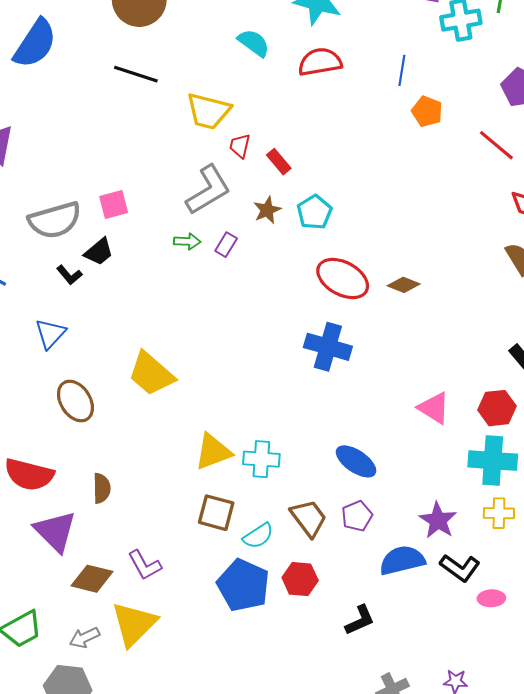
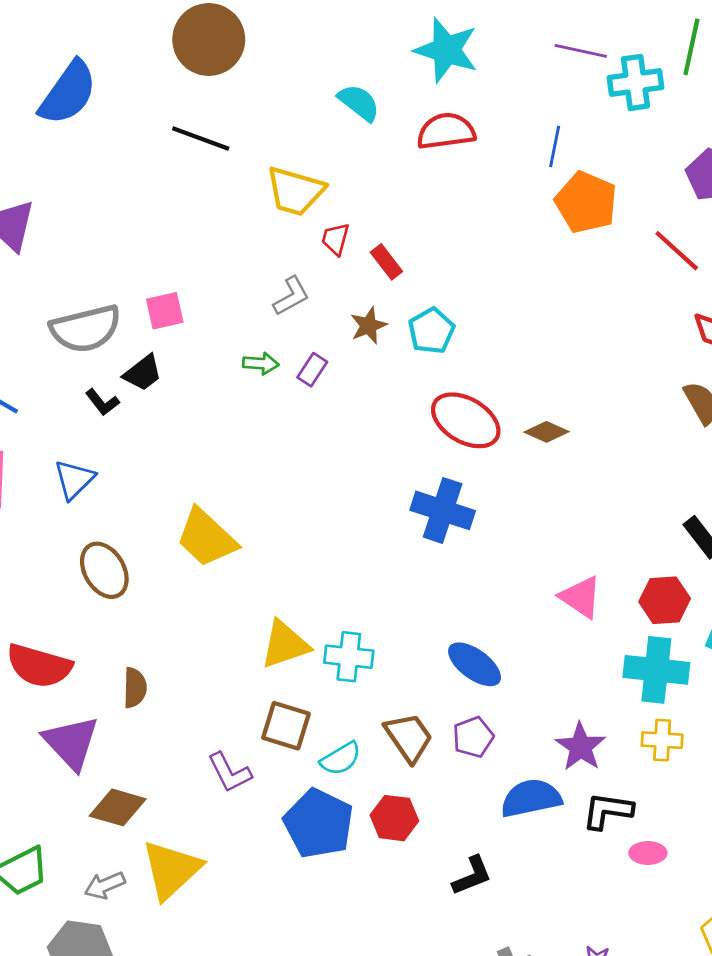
orange pentagon: (427, 111) -> (586, 202), size x1.5
gray L-shape: (208, 190) -> (291, 296), size x0.6
purple L-shape: (145, 565) -> (230, 773), moved
black L-shape: (460, 568) -> (608, 811), turned 150

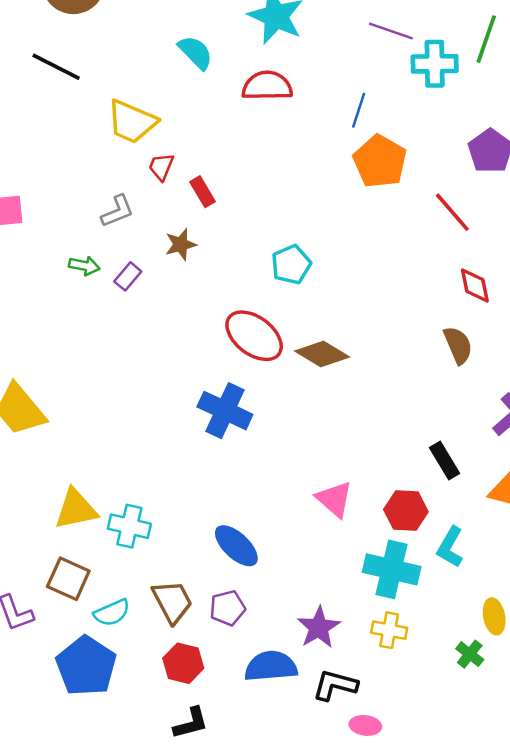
cyan pentagon: (431, 331) -> (291, 265), moved
brown diamond: (546, 432) -> (322, 354), size x1.4
red hexagon: (394, 818) -> (183, 663), moved
black L-shape: (472, 876) -> (191, 723), moved

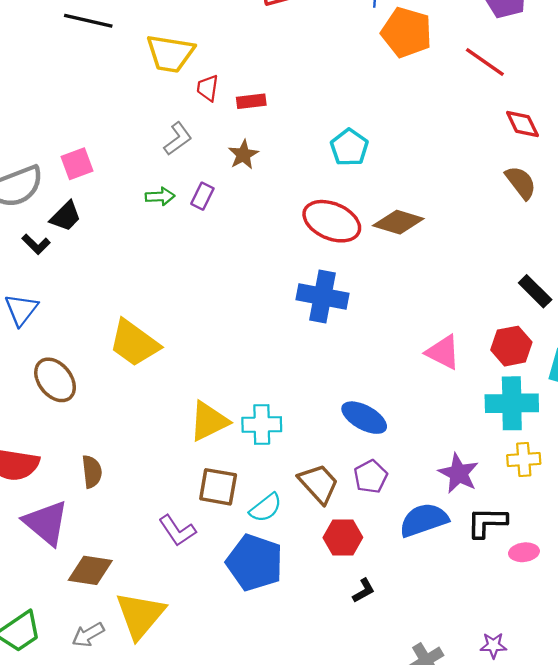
red rectangle: (203, 192) -> (251, 101), turned -52
black L-shape: (191, 723) -> (364, 591), size x0.7

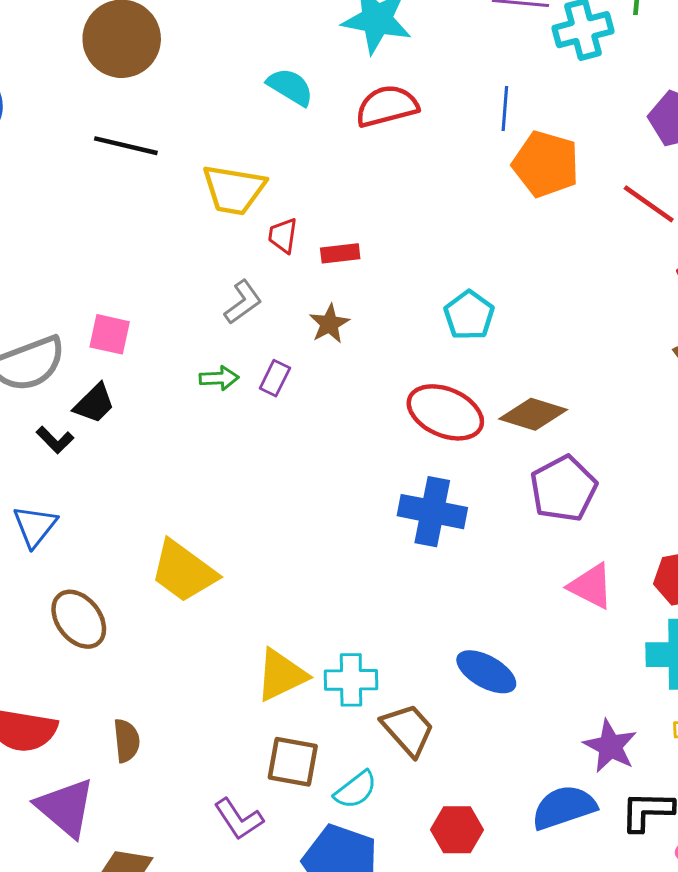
pink square: (77, 164) -> (110, 334), turned 32
purple pentagon: (371, 477) -> (563, 489), moved, size x1.5
brown trapezoid: (319, 484) -> (408, 730), moved

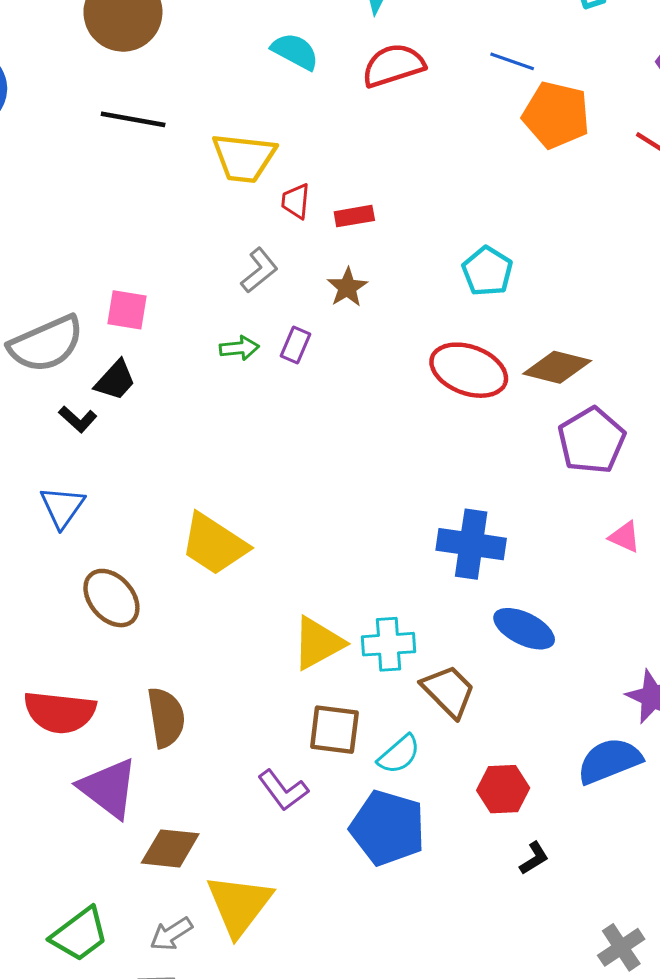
blue line: (505, 108) -> (512, 61), turned -72
blue cross: (432, 512) -> (471, 544), moved
pink triangle: (591, 586) -> (625, 537), size x0.7
brown semicircle: (126, 741) -> (166, 718), size x1.4

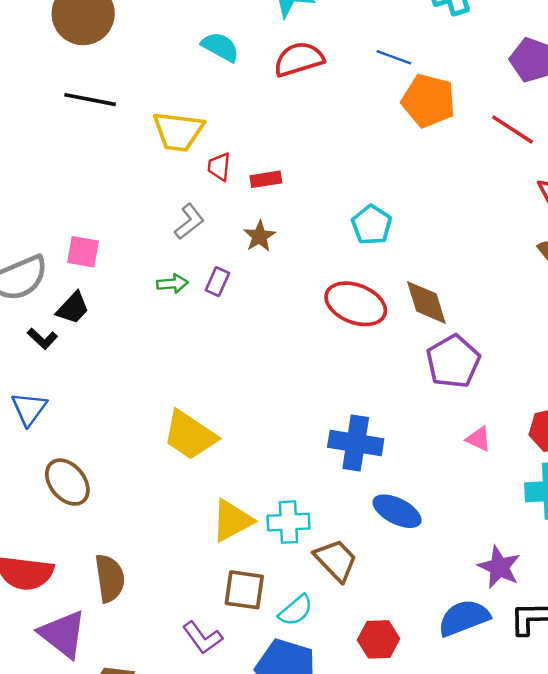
brown diamond: (557, 367) -> (426, 302), turned 58
yellow trapezoid: (214, 544) -> (190, 435), moved

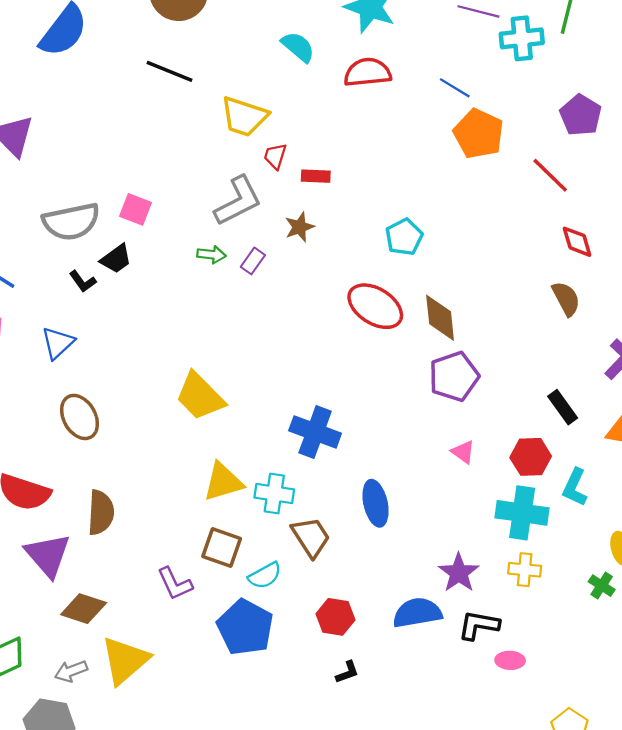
gray L-shape: (189, 222) -> (238, 201), size x1.6
blue cross: (356, 443) -> (315, 432), moved
blue ellipse: (397, 511) -> (376, 503), turned 39

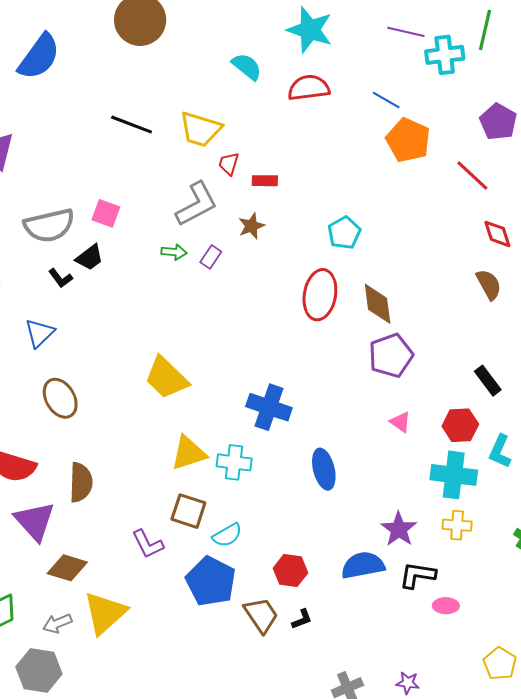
black line: (169, 71) -> (132, 125), moved
red ellipse: (375, 306) -> (320, 295), turned 69
brown trapezoid: (311, 537) -> (261, 615), moved

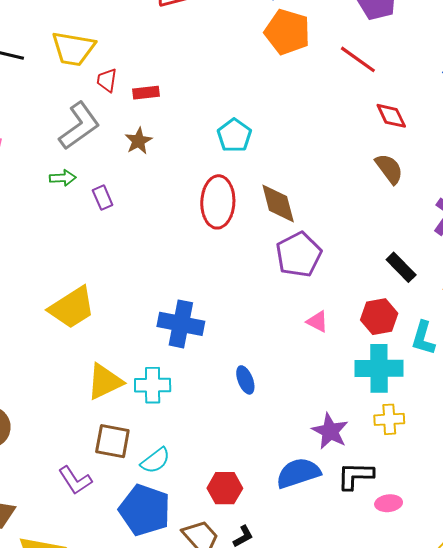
purple rectangle: (211, 257) -> (103, 198), moved, turned -50
yellow trapezoid: (166, 378) -> (72, 308), turned -69
blue ellipse: (324, 469) -> (245, 380), size x0.7

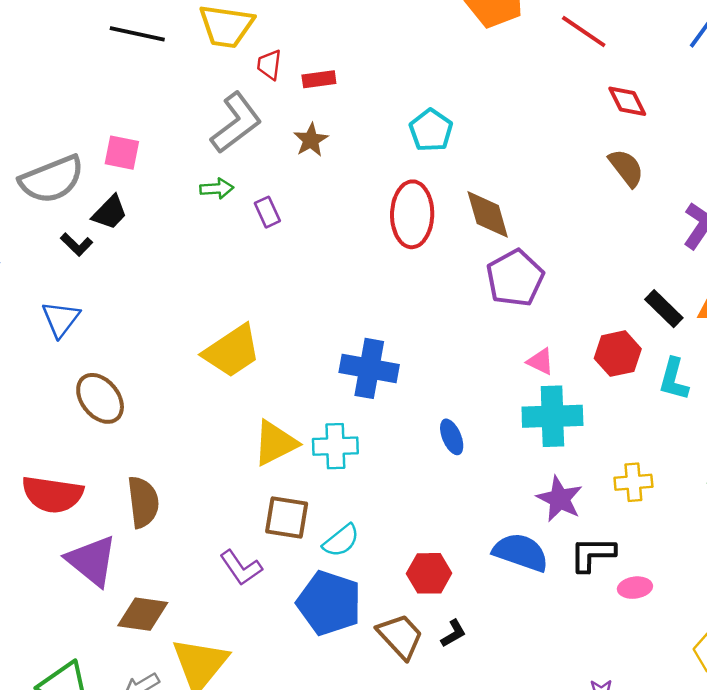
black rectangle: (401, 267) -> (664, 309), moved
cyan cross: (379, 368) -> (552, 416), moved
blue semicircle: (298, 473) -> (521, 552), turned 39

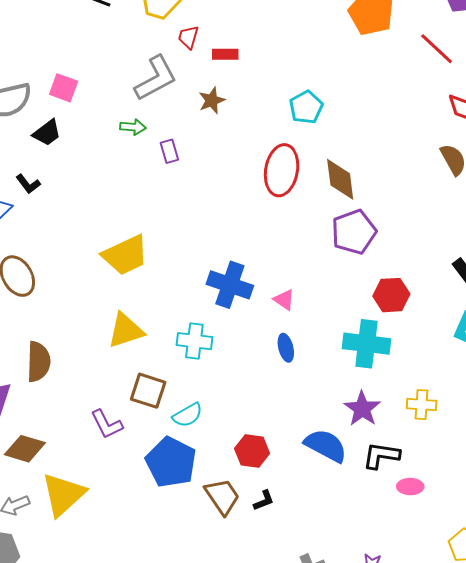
black L-shape: (77, 244) -> (28, 184), moved
red hexagon: (618, 354) -> (391, 295), moved
pink triangle: (540, 361) -> (284, 300), moved
yellow triangle: (275, 443) -> (126, 330), moved

